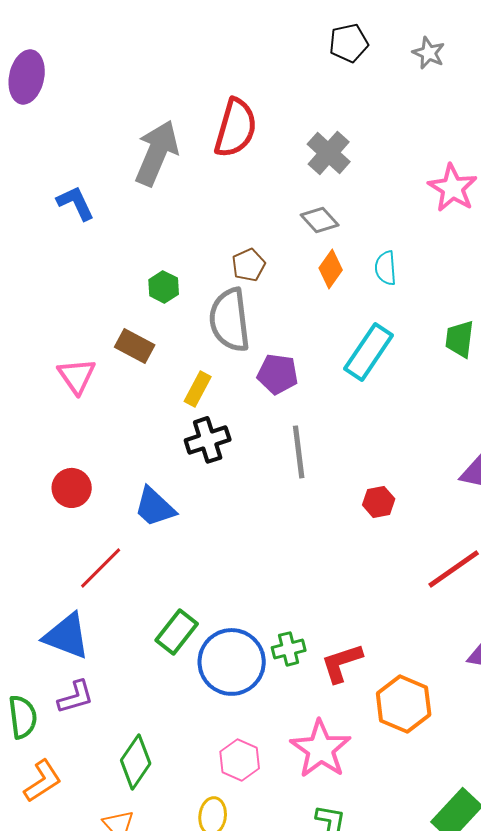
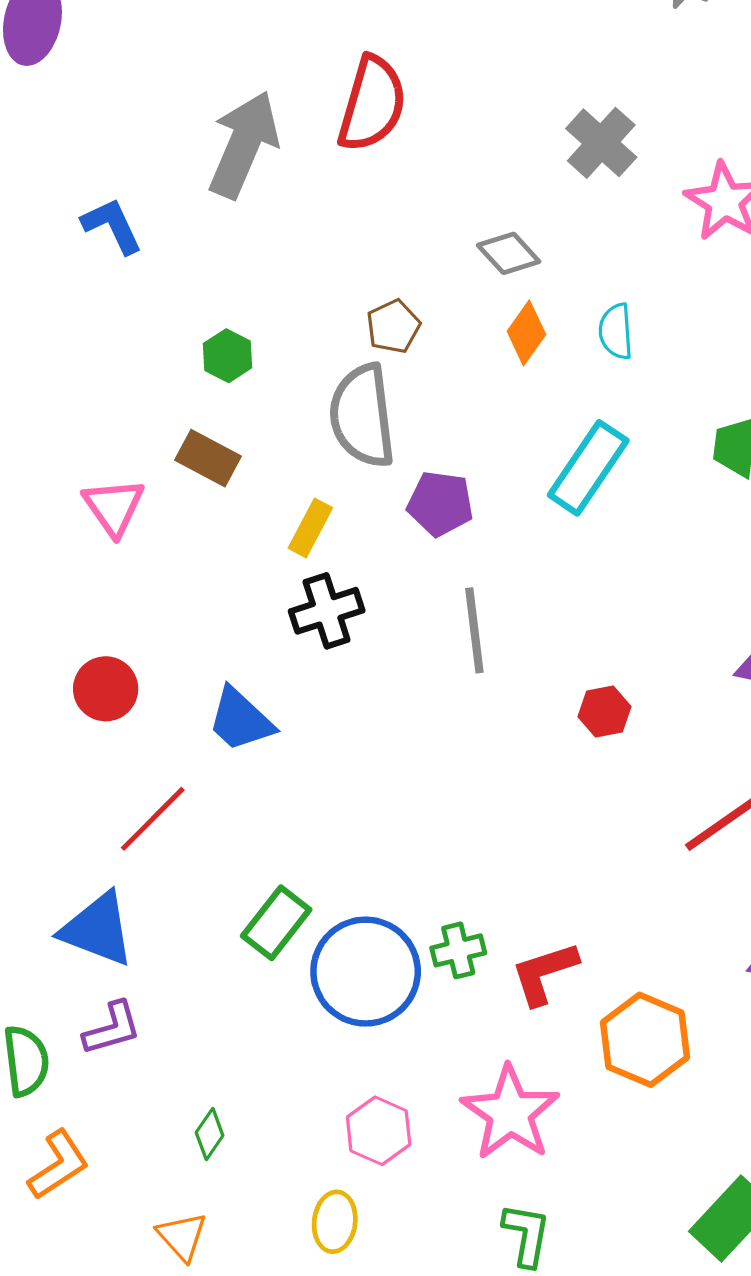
gray cross: (329, 153) -> (601, 143), moved
green hexagon: (164, 287) -> (227, 356), moved
green diamond: (136, 762) -> (210, 1134), size x0.6

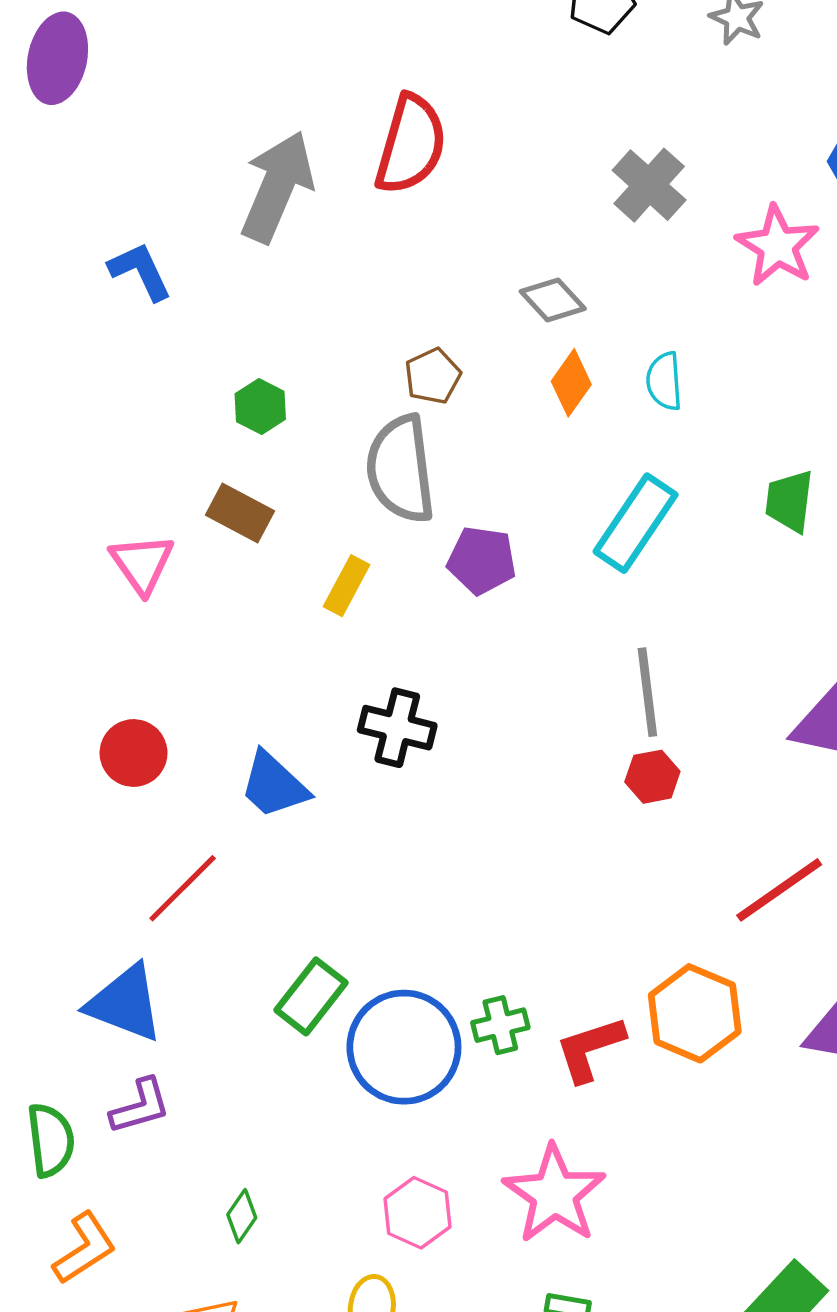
black cross: (327, 611) -> (397, 728), moved, turned 32
gray line: (474, 630) -> (647, 692), moved
orange hexagon: (645, 1040) -> (695, 1013), moved

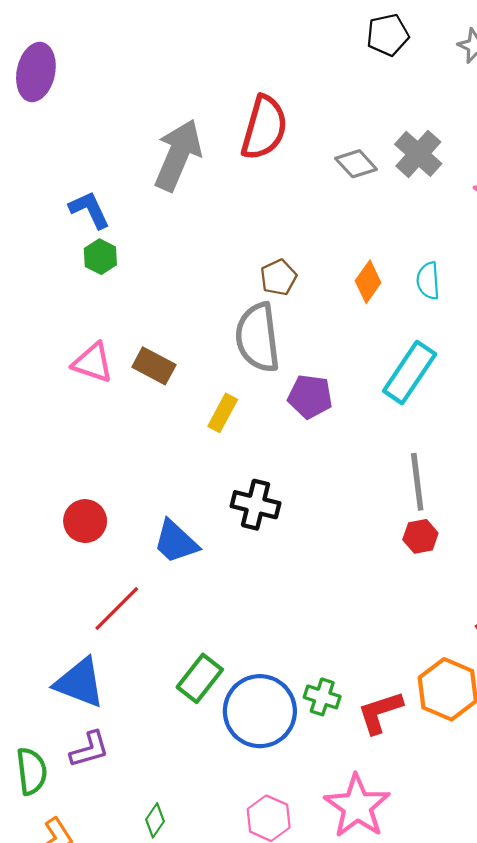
gray diamond: (553, 300) -> (356, 164), moved
green hexagon: (260, 406) -> (100, 257), moved
pink triangle: (142, 564) -> (93, 363), moved, turned -36
green cross: (500, 1025) -> (322, 697), turned 32

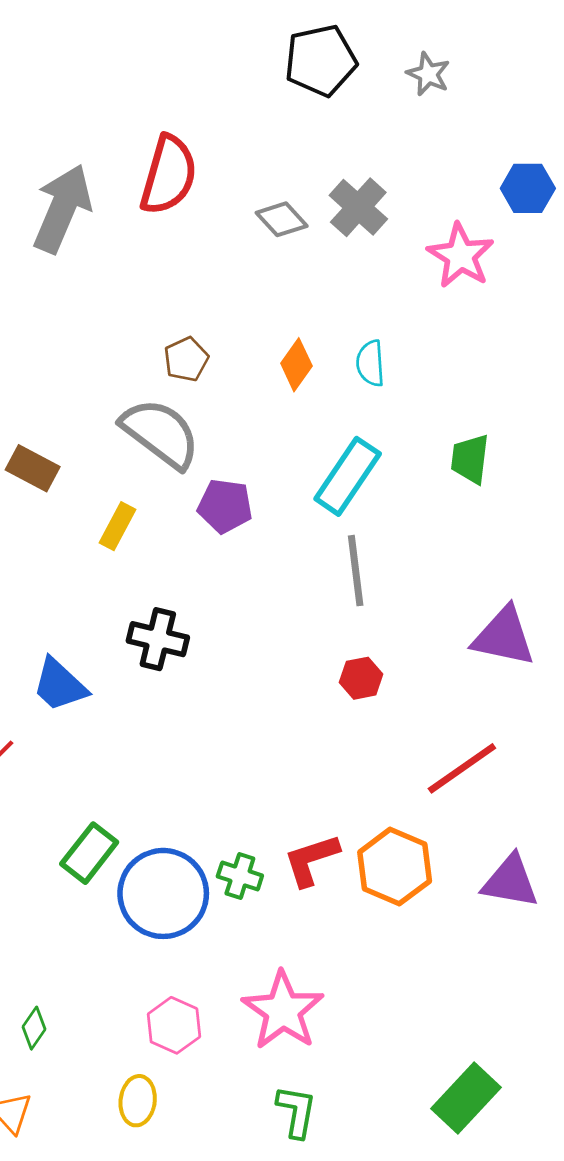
black pentagon: (388, 35) -> (321, 61), size x1.4
gray semicircle: (258, 337) -> (161, 433), turned 134
gray line: (417, 482) -> (356, 571), moved
red L-shape: (380, 712) -> (311, 860), moved

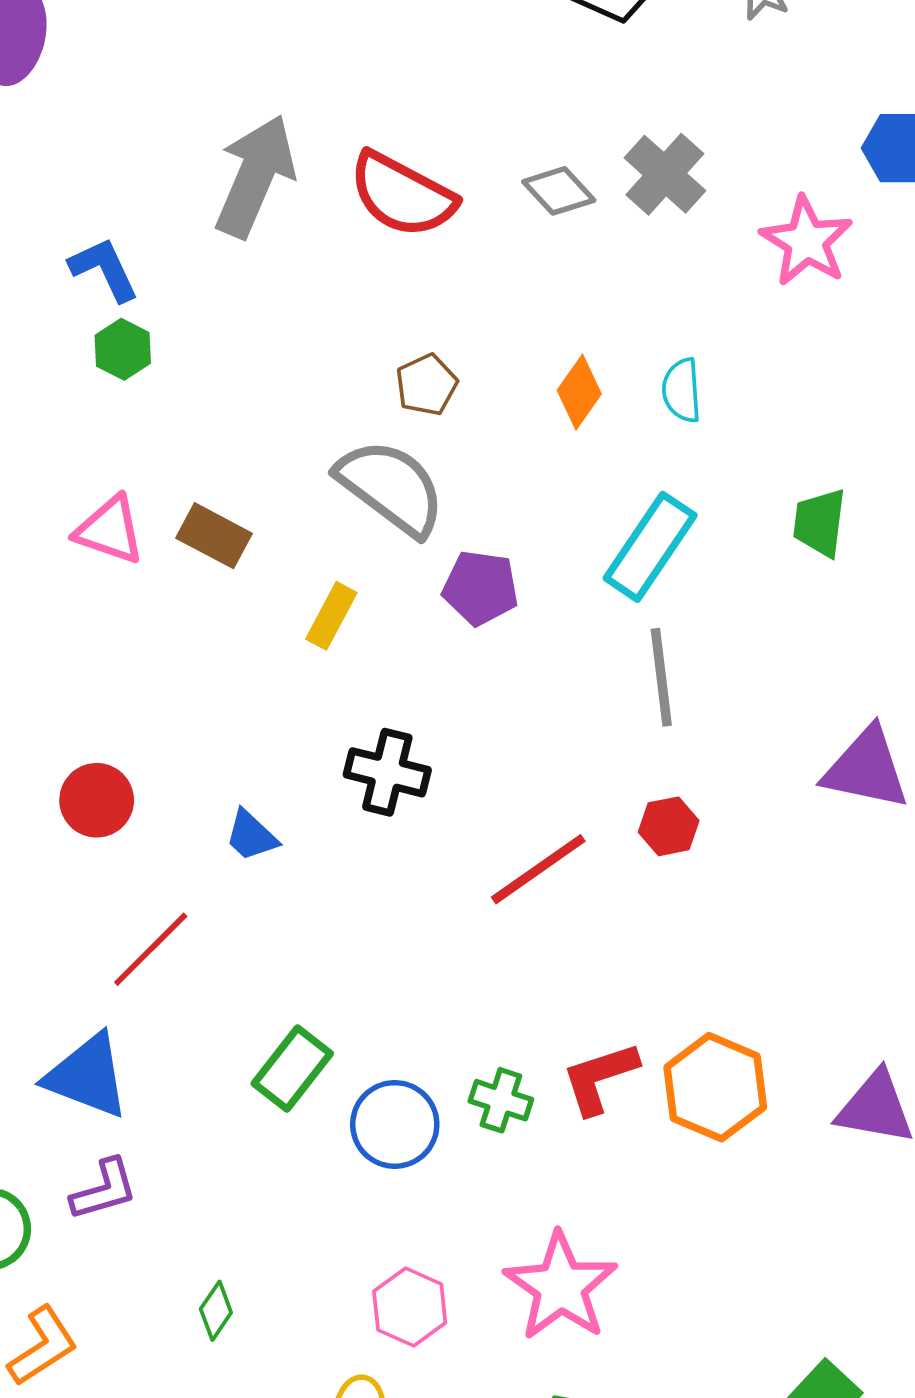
red semicircle: (169, 175) -> (402, 195), moved, turned 102
blue trapezoid: (60, 685) -> (251, 836), size x0.7
red line: (462, 768) -> (538, 869), moved
blue circle: (163, 893) -> (395, 1124), size x0.7

